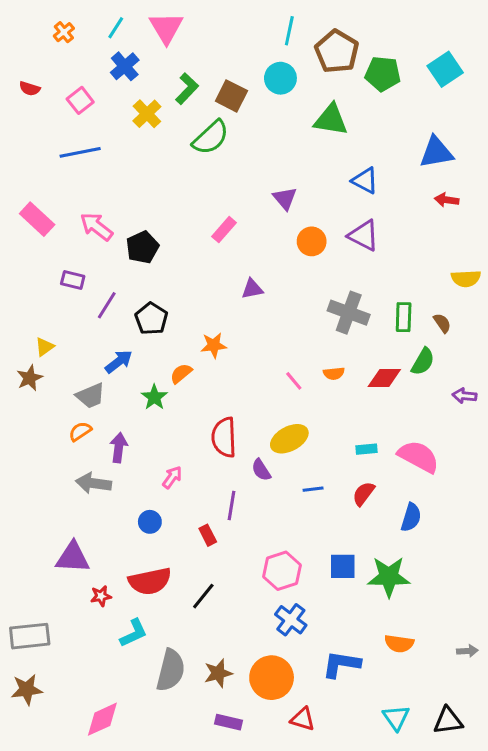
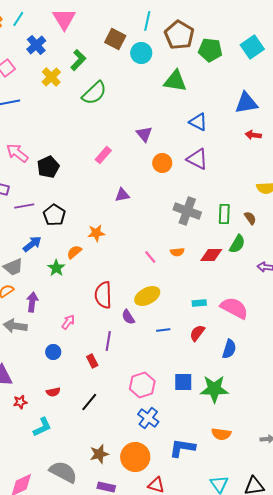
cyan line: (116, 28) -> (18, 19), moved
brown square: (231, 96) -> (115, 39), moved
purple line: (107, 305) -> (24, 206), turned 48
red semicircle: (150, 581) -> (53, 392), size x0.5
gray semicircle: (171, 670) -> (63, 472), moved, turned -76

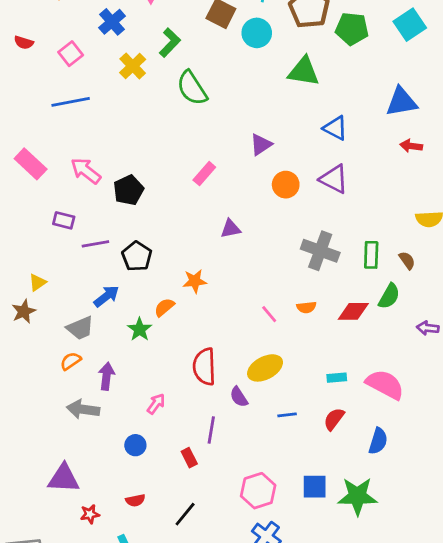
green semicircle: (94, 93) -> (192, 88), turned 100
purple triangle: (144, 134) -> (261, 145), turned 36

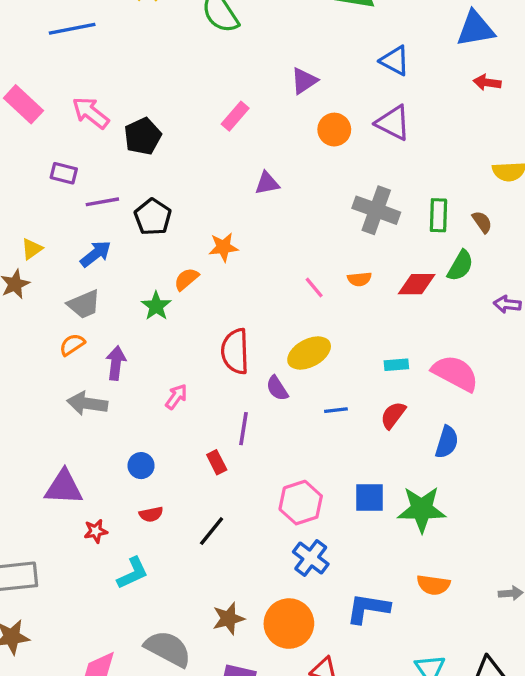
blue arrow: (106, 296) -> (96, 254), moved
blue circle: (135, 445) -> (141, 466), moved

